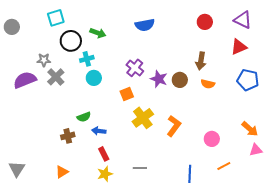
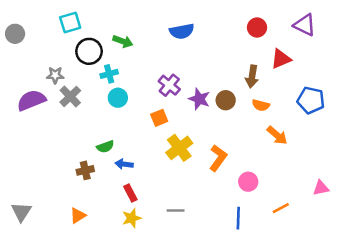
red triangle: (239, 47) -> (281, 59), moved
orange arrow: (250, 129) -> (277, 135), moved
pink circle: (212, 139) -> (248, 182), moved

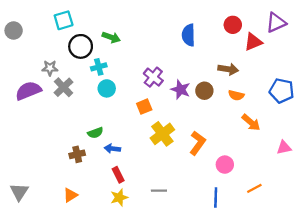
purple triangle: (305, 25) -> (276, 23), turned -50
blue semicircle: (182, 31) -> (188, 35), moved, turned 100
red triangle: (281, 59) -> (253, 42), moved
brown arrow: (252, 76) -> (228, 69), turned -90
pink triangle: (321, 188) -> (284, 148), moved

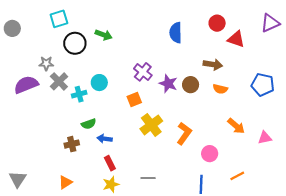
purple triangle: (276, 23) -> (270, 23), moved
red triangle: (253, 42) -> (236, 39), turned 42
cyan cross: (99, 67) -> (79, 94), moved
orange arrow: (251, 123) -> (236, 126), moved

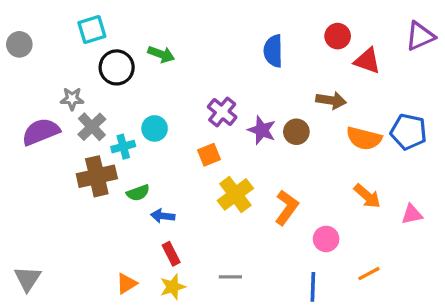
orange semicircle: (220, 89) -> (364, 138), moved, size x1.5
brown cross: (72, 144) -> (97, 176), moved, size x1.6
orange triangle: (65, 182) -> (127, 283), moved

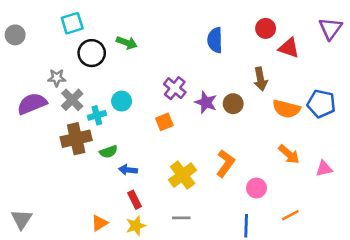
purple triangle: (420, 36) -> (330, 28), turned -30
brown arrow: (331, 100) -> (260, 79), turned 70
yellow cross: (235, 194) -> (183, 175), moved

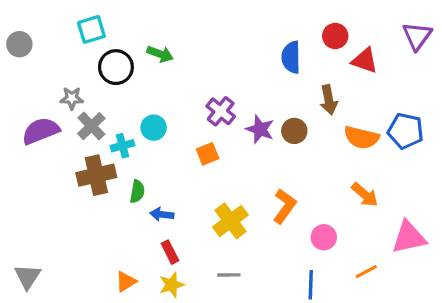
blue semicircle: (215, 40) -> (291, 57), moved
green semicircle: (109, 152) -> (137, 191), turned -60
pink triangle: (324, 169) -> (409, 237), moved, size x1.6

